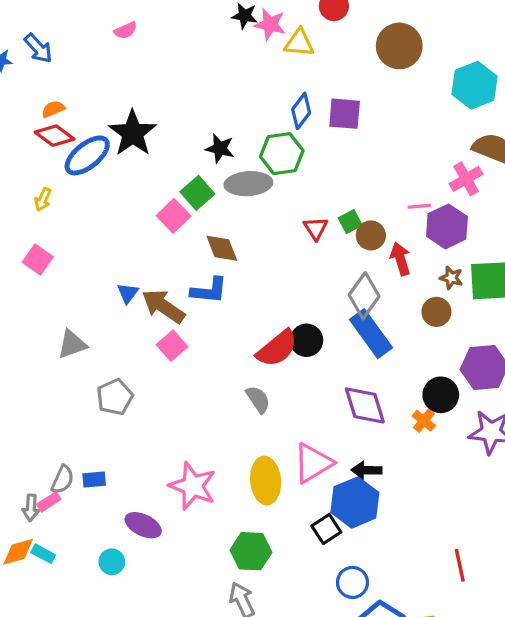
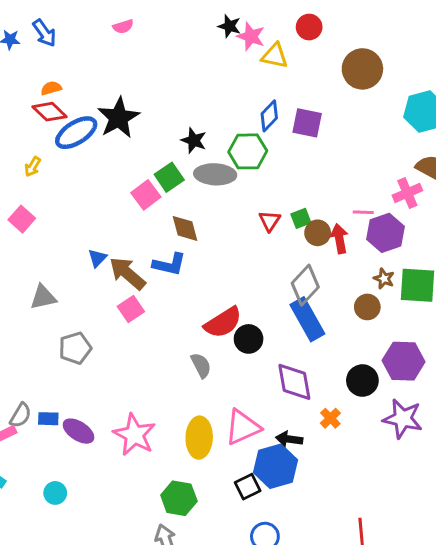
red arrow: (400, 259) -> (339, 239), moved
black circle: (307, 340) -> (249, 339), moved
orange cross: (424, 421) -> (330, 418), moved
purple ellipse: (143, 525) -> (79, 431), moved

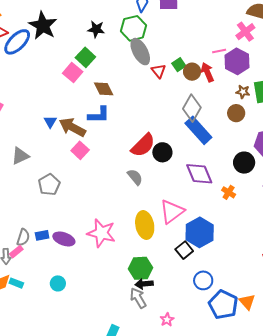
gray ellipse: (215, 174) -> (140, 52), moved, turned 72
black arrow: (289, 439) -> (144, 284), moved

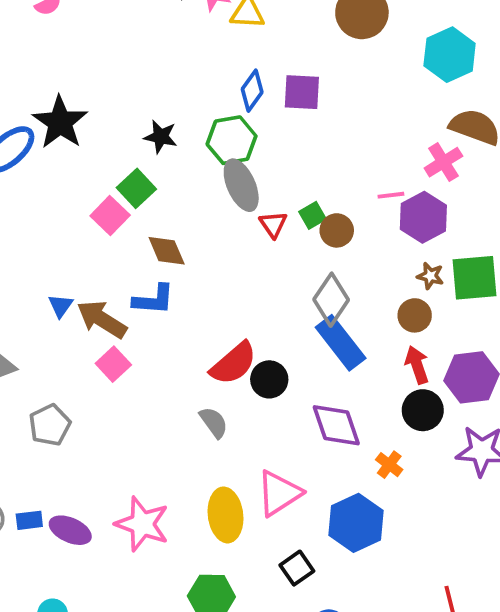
red arrow: (207, 72) -> (417, 365), moved
blue hexagon: (200, 232) -> (356, 523), moved

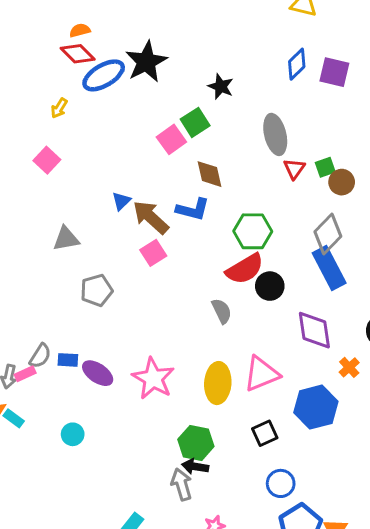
green hexagon: (232, 140) -> (253, 231), moved

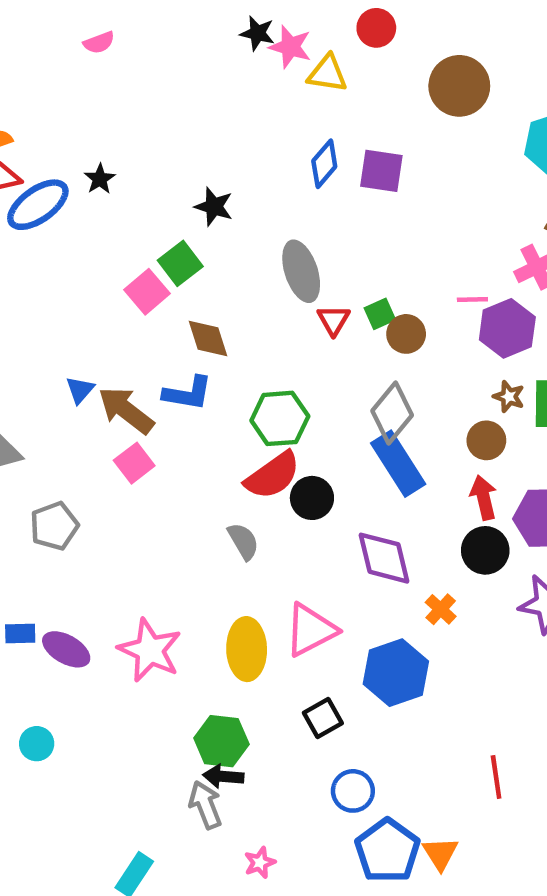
black star: (146, 62) -> (100, 179), size x0.5

